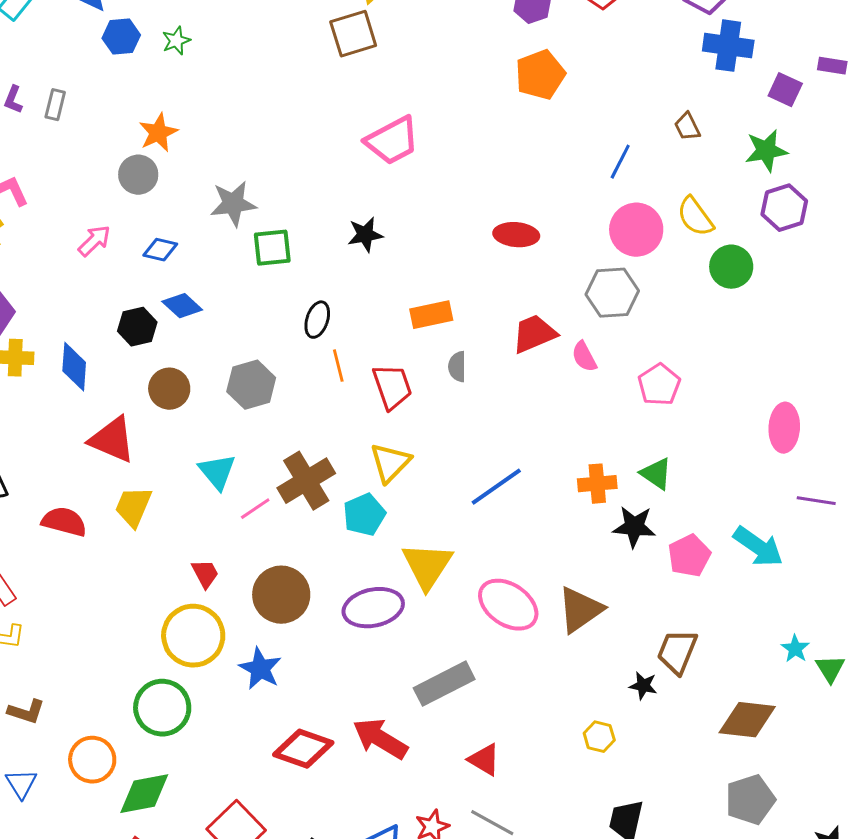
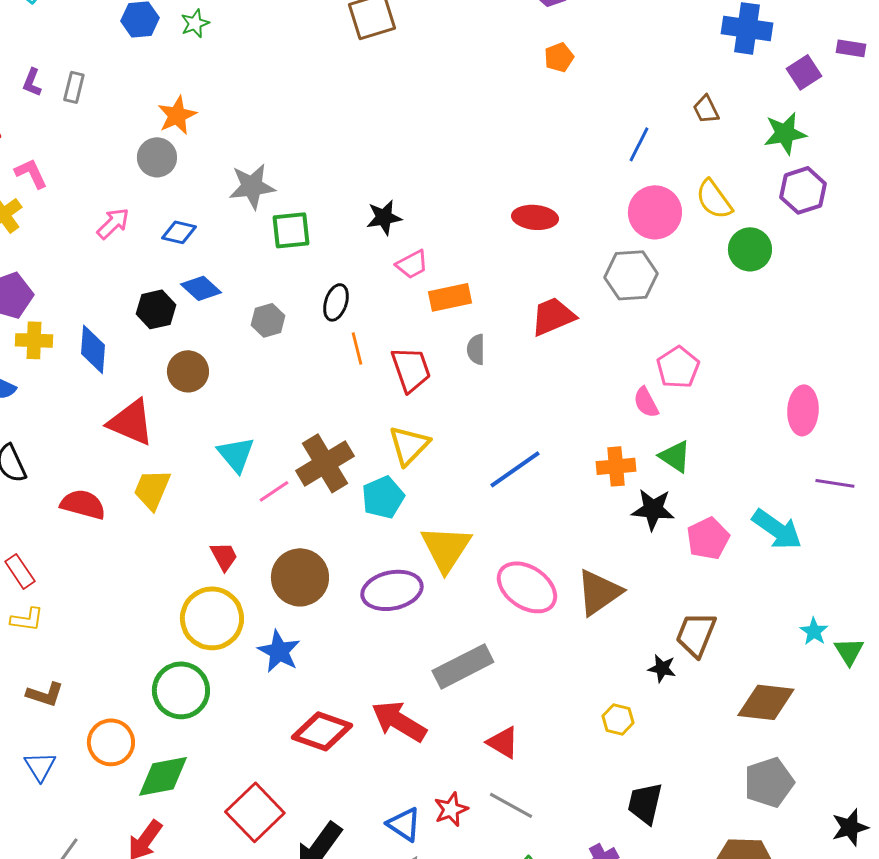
orange pentagon: (540, 75) -> (559, 57), size x0.6
purple square: (785, 90) -> (804, 72), turned 32
pink trapezoid: (392, 141) -> (412, 264), moved, size x0.6
pink semicircle: (584, 357) -> (646, 402), moved
gray hexagon: (251, 385) -> (268, 320), moved, size x0.7

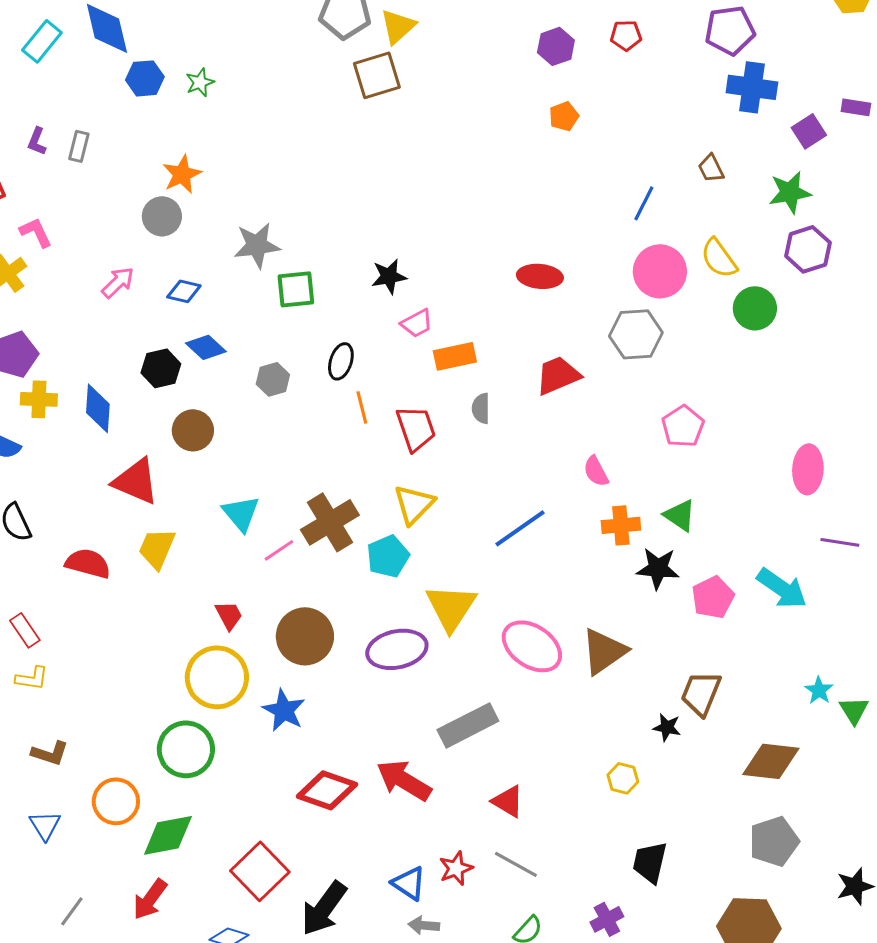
pink semicircle: (646, 402) -> (596, 471), moved

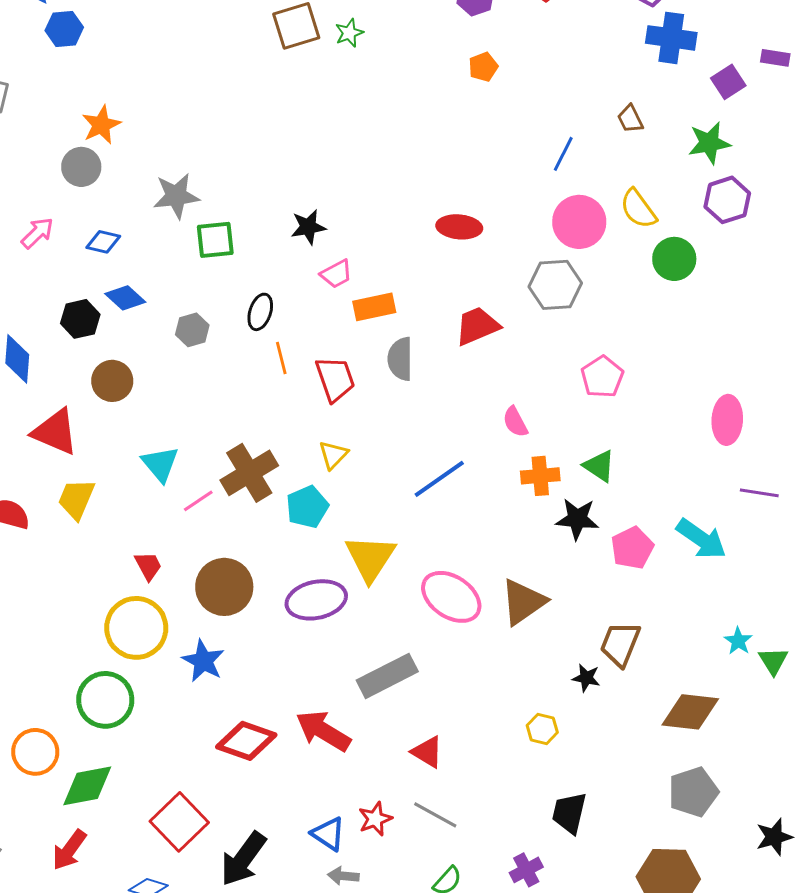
green star: (200, 82) -> (349, 33), moved
gray semicircle: (481, 408) -> (400, 359), size x1.4
yellow triangle: (414, 504) -> (333, 455), size x0.7

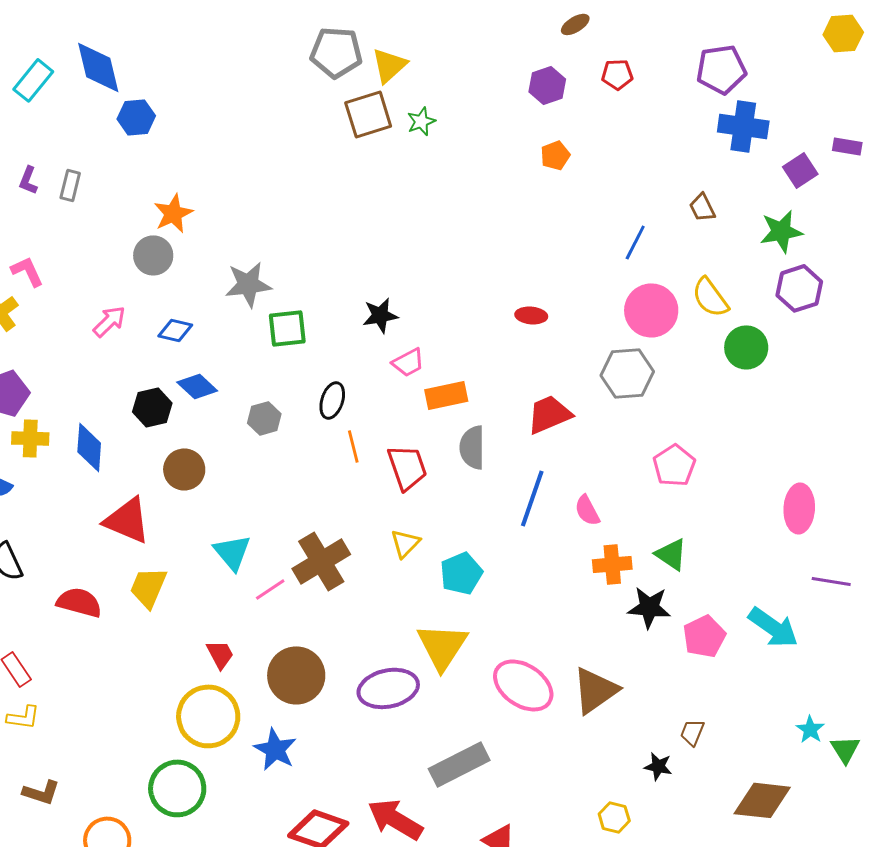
red ellipse: (459, 227) -> (531, 315), size x0.7
blue line: (439, 479) -> (532, 498), moved, turned -36
cyan pentagon: (307, 507) -> (461, 573), moved
brown trapezoid: (620, 644) -> (692, 732), size x0.6

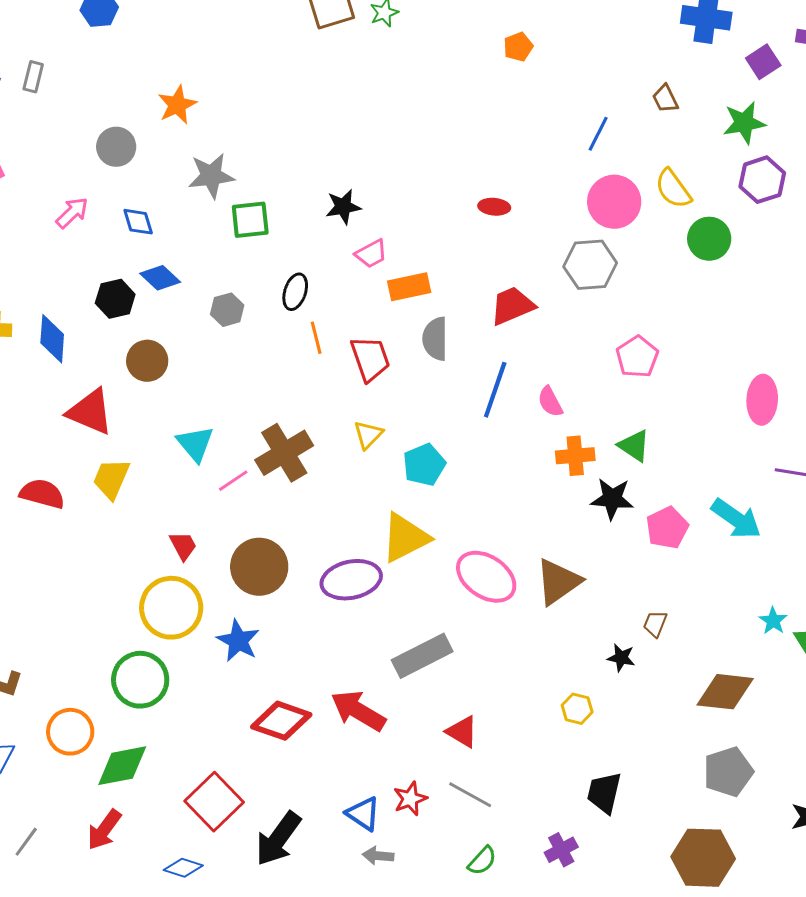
orange star: (173, 213) -> (177, 105), moved
blue diamond: (175, 330) -> (138, 222), turned 60
yellow triangle: (442, 646) -> (405, 538), turned 30

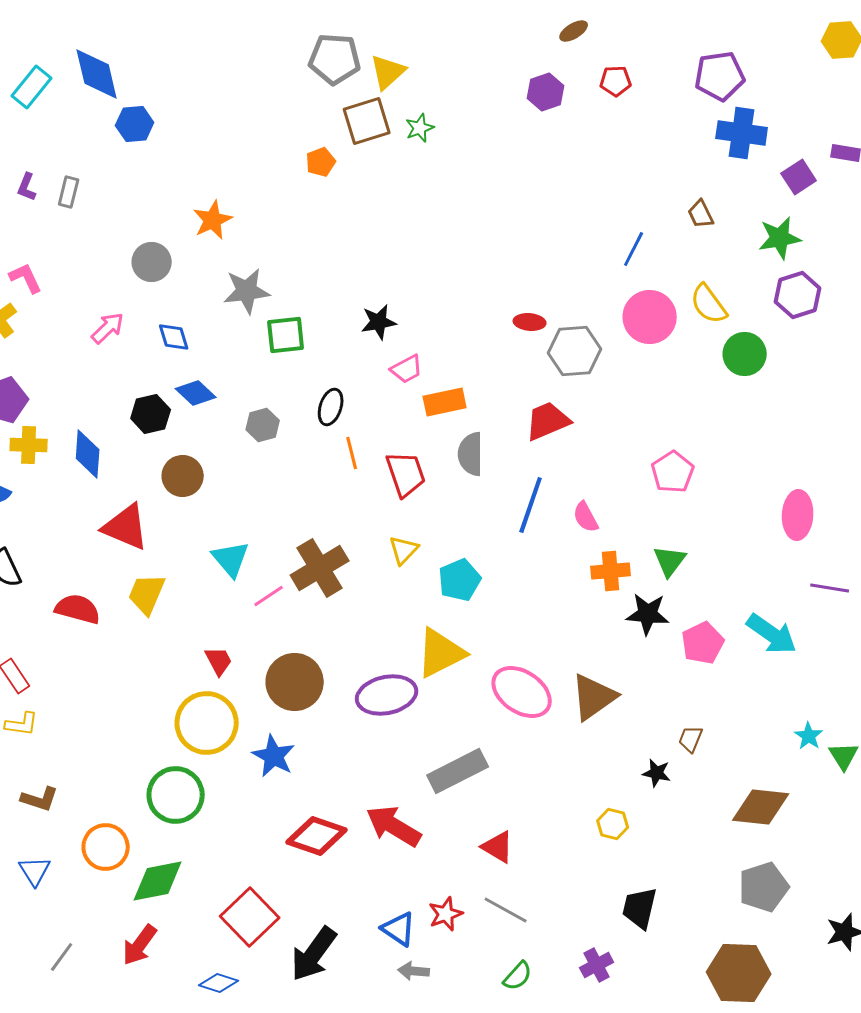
orange pentagon: (518, 47) -> (321, 162), moved
gray hexagon: (590, 265) -> (575, 351), moved
green triangle: (634, 446) -> (670, 561), turned 33

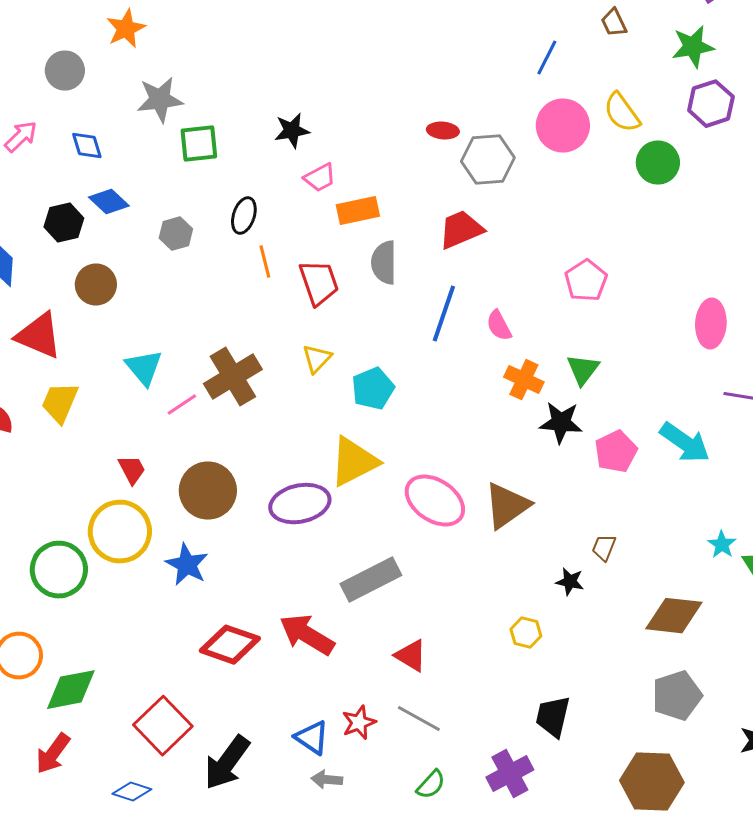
orange cross: (611, 571) -> (524, 380), turned 30
green circle: (176, 795) -> (59, 570), moved
purple cross: (597, 965) -> (510, 774), size x1.4

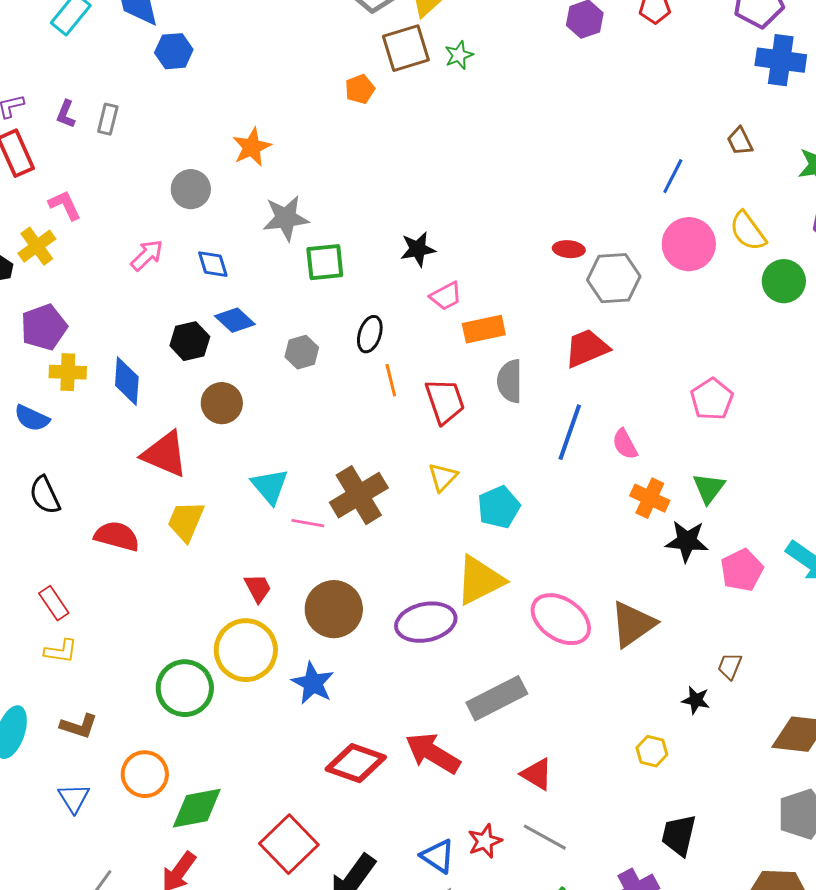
pink line: (182, 405) -> (308, 523), turned 44

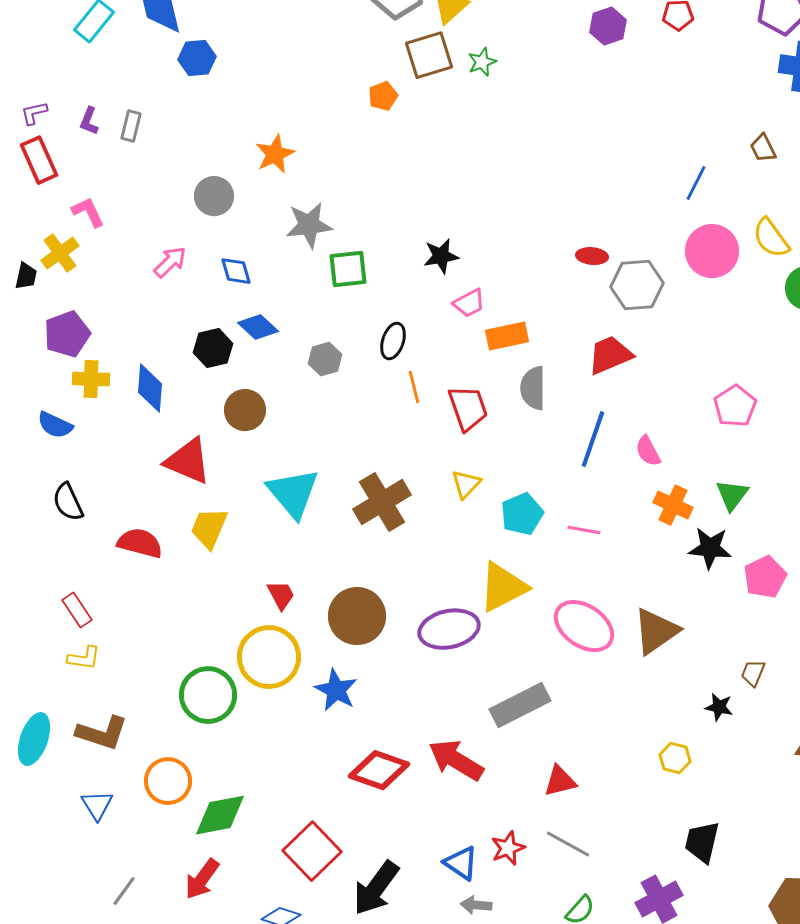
cyan triangle: (270, 486) -> (293, 493), size x1.4
pink line: (308, 523) -> (584, 530), moved
brown L-shape: (79, 726) -> (102, 733), size x1.4
red triangle: (537, 774) -> (560, 781), turned -45

